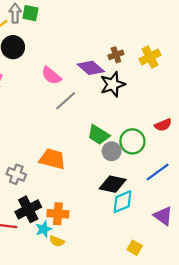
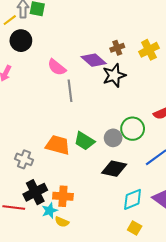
gray line: (66, 101) -> (70, 91), turned -55
green trapezoid: (98, 135) -> (84, 141), moved
cyan diamond: (123, 202) -> (133, 199), moved

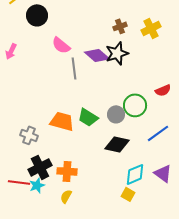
black circle: (21, 41) -> (37, 15), moved
purple diamond: (94, 60) -> (97, 55), moved
cyan star: (50, 211) -> (37, 185), moved
yellow semicircle: (62, 222) -> (66, 196), turned 96
yellow square: (135, 228) -> (128, 194), moved

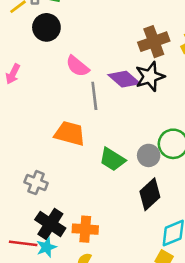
brown cross: (120, 26) -> (154, 42), size x1.6
orange trapezoid: (62, 121) -> (70, 133), moved
black diamond: (117, 144) -> (150, 194), turned -55
black cross: (40, 167) -> (50, 224), turned -30

